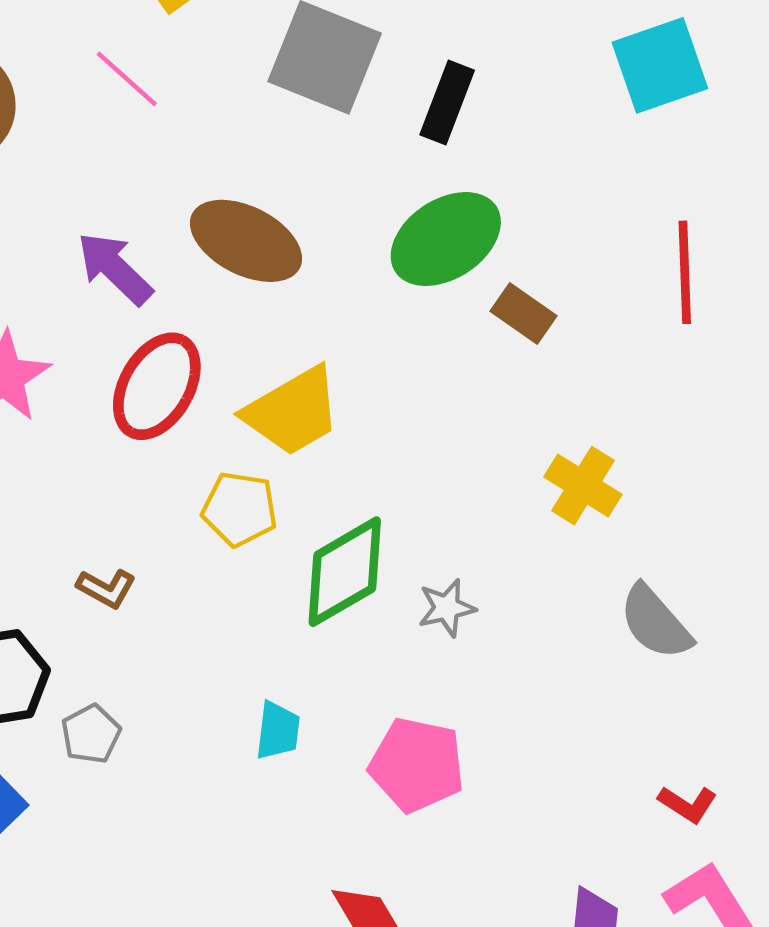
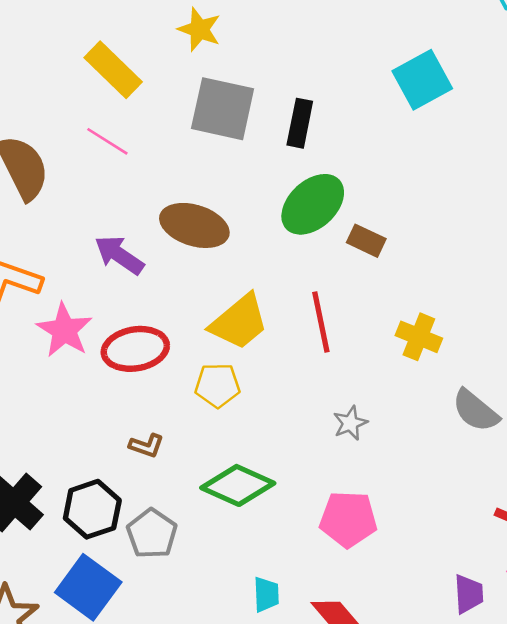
red line: (685, 272) -> (321, 322), moved
red ellipse: (157, 386) -> (135, 349), moved, turned 60
green diamond: (345, 572) -> (238, 485), moved, turned 64
cyan trapezoid: (278, 731) -> (266, 594), moved
gray pentagon: (91, 734) -> (152, 534), size x1.4

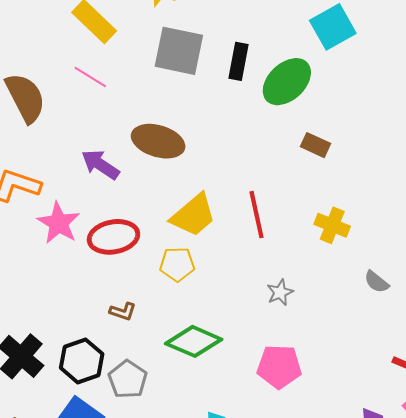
green ellipse: (313, 204) -> (287, 82), moved
brown rectangle: (366, 241) -> (316, 145), moved
gray semicircle: (476, 411) -> (377, 282), size x0.7

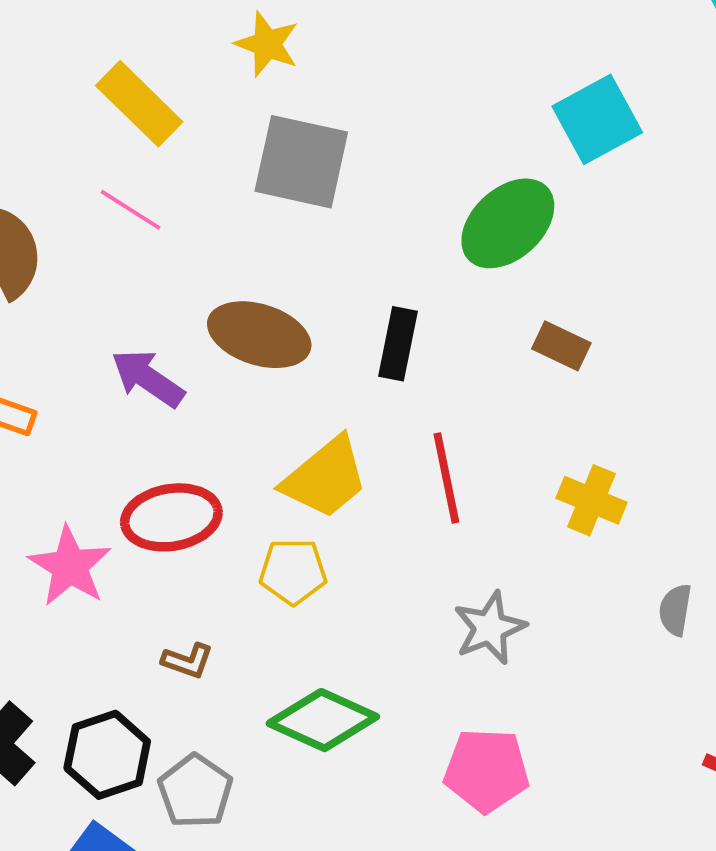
black rectangle: (239, 61) -> (398, 344), moved
pink star: (59, 223) -> (70, 566), moved
gray semicircle: (377, 282) -> (675, 610), turned 60
gray star: (280, 292) -> (490, 628), size x1.4

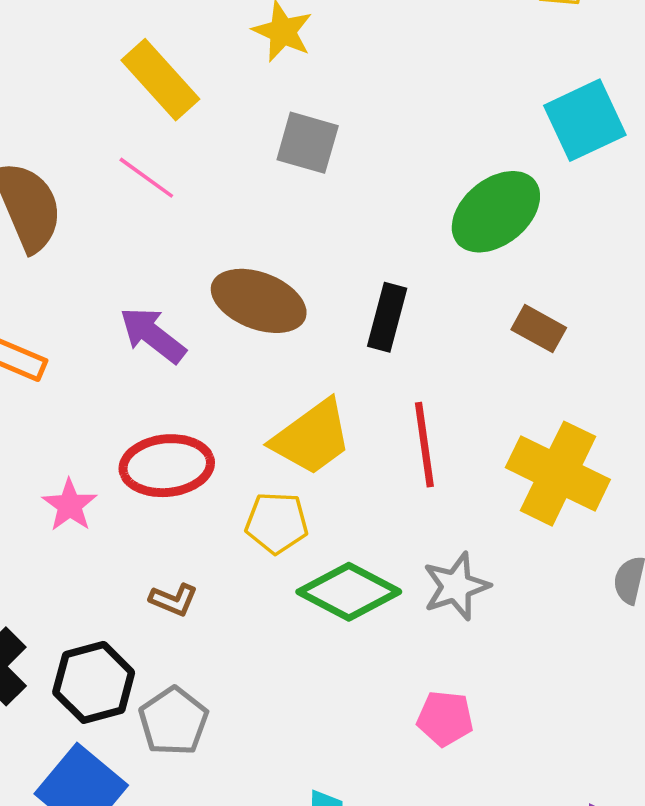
gray square: (301, 162) -> (308, 143), size x0.7
yellow cross: (592, 500) -> (558, 474), size x1.6
pink star: (70, 566) -> (70, 505), size x0.7
green diamond: (323, 720) -> (349, 592), moved
pink pentagon: (487, 770) -> (445, 718), size x0.7

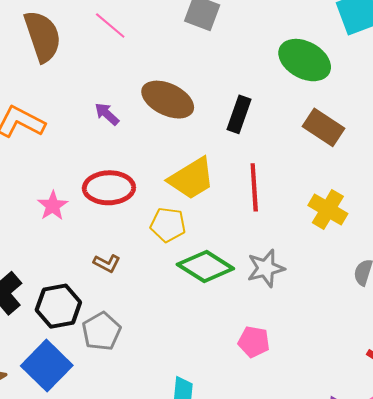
green ellipse: (496, 212) -> (305, 60), turned 63
brown rectangle: (539, 329) -> (323, 127), size x1.4
purple arrow: (153, 335) -> (107, 114), size x0.7
yellow cross: (558, 474) -> (328, 210), size x0.7

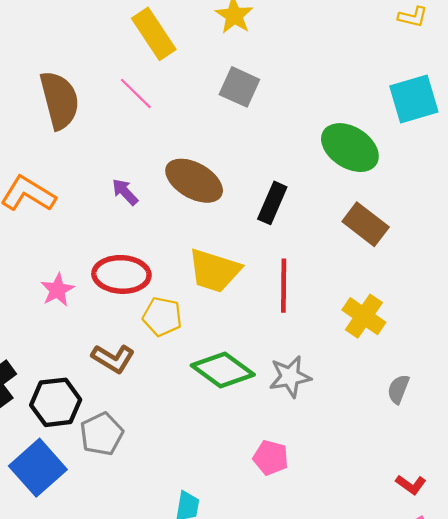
yellow trapezoid: (192, 178) -> (214, 271), turned 45
yellow pentagon: (168, 225) -> (162, 317), moved
brown L-shape: (107, 263) -> (113, 358), size x1.4

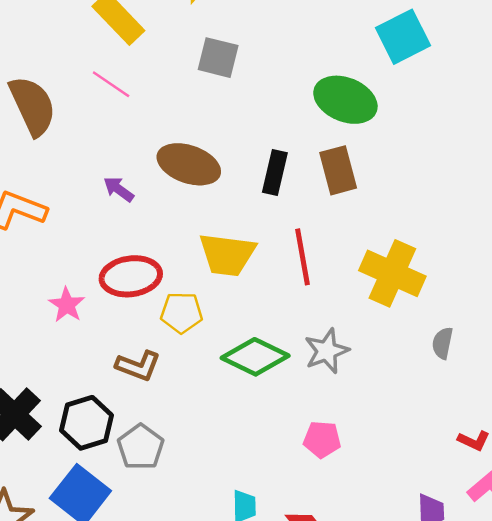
brown rectangle: (366, 224) -> (338, 170), moved, turned 48
yellow cross: (364, 316) -> (392, 273), size x1.4

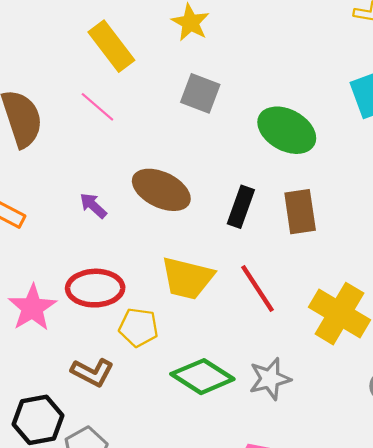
green ellipse: (345, 100) -> (287, 130), moved
red line: (303, 257) -> (257, 288), turned -30
pink star: (67, 305) -> (32, 308), size x1.4

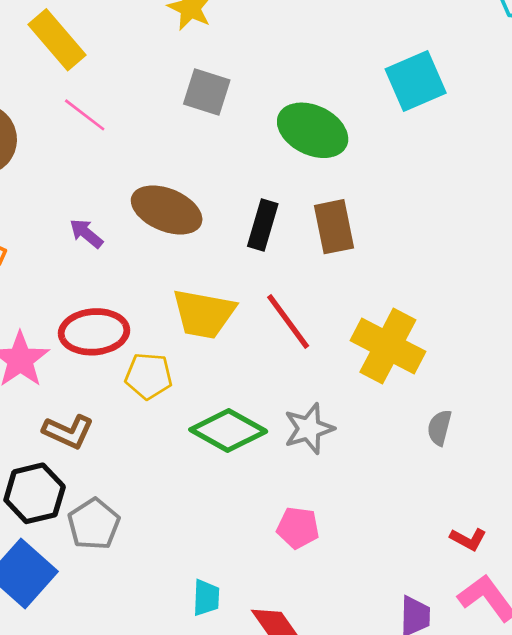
yellow rectangle: (111, 46) -> (57, 40), moved
brown L-shape: (92, 372) -> (68, 432), moved

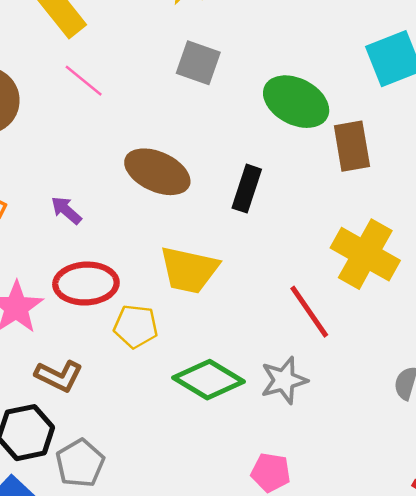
brown rectangle: (334, 227) -> (352, 146), moved
purple arrow: (86, 233) -> (66, 210), moved
red line: (288, 322) -> (309, 312), moved
yellow cross: (388, 346) -> (365, 254), moved

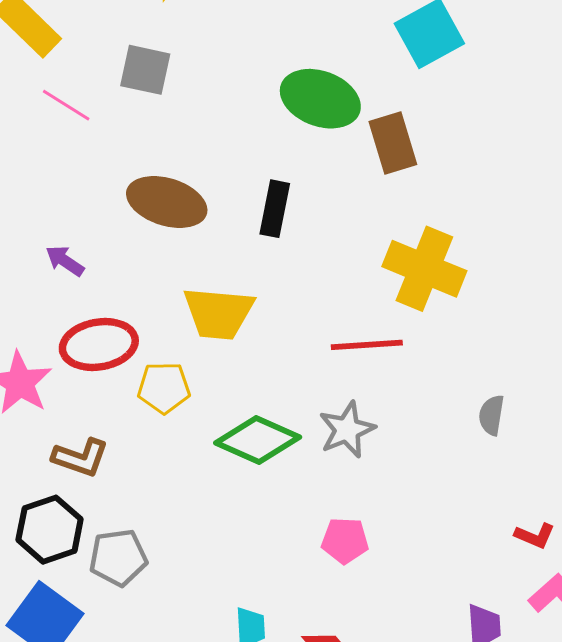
gray square: (198, 63) -> (145, 70), moved
red line: (309, 312) -> (367, 345), turned -52
gray pentagon: (80, 463) -> (118, 558), turned 30

